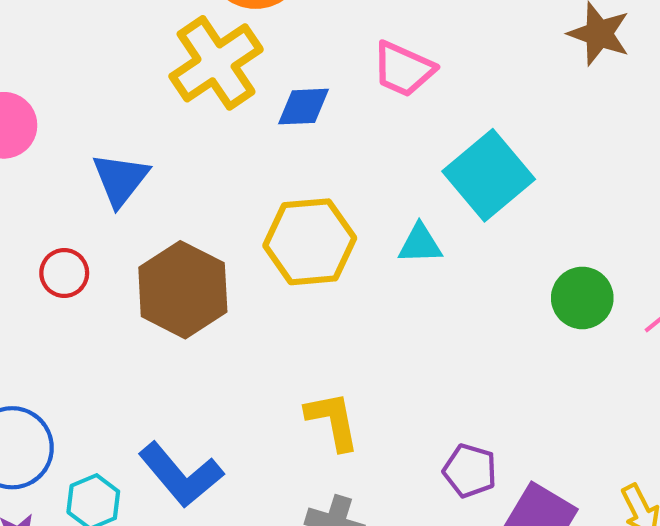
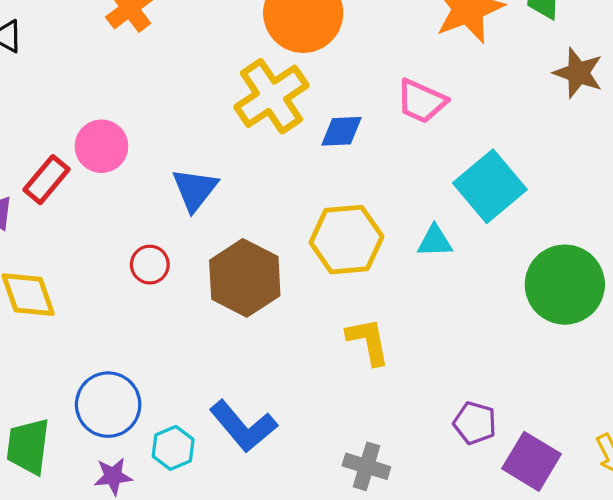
green circle: (582, 298) -> (565, 285), size x1.6
yellow L-shape: (333, 421) -> (368, 341), moved

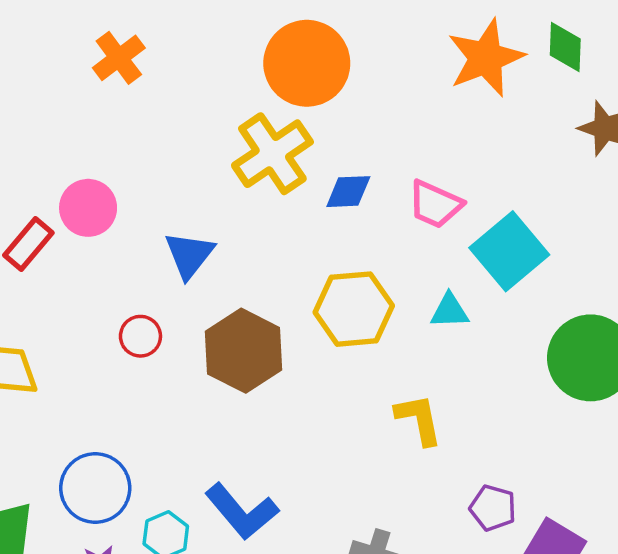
pink trapezoid: (421, 101) -> (435, 204), moved
yellow L-shape: (368, 341) -> (419, 419), moved

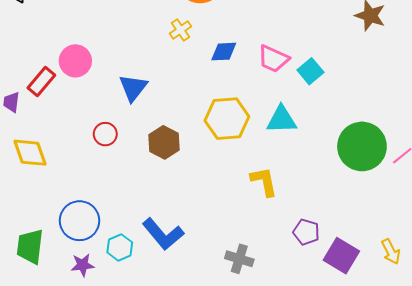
yellow cross: (272, 154) -> (181, 30), size x0.5
cyan square: (509, 251) -> (310, 71), moved, size x0.6
cyan triangle: (450, 311) -> (282, 120), size x1.4
brown hexagon: (243, 351) -> (164, 142), size x0.7

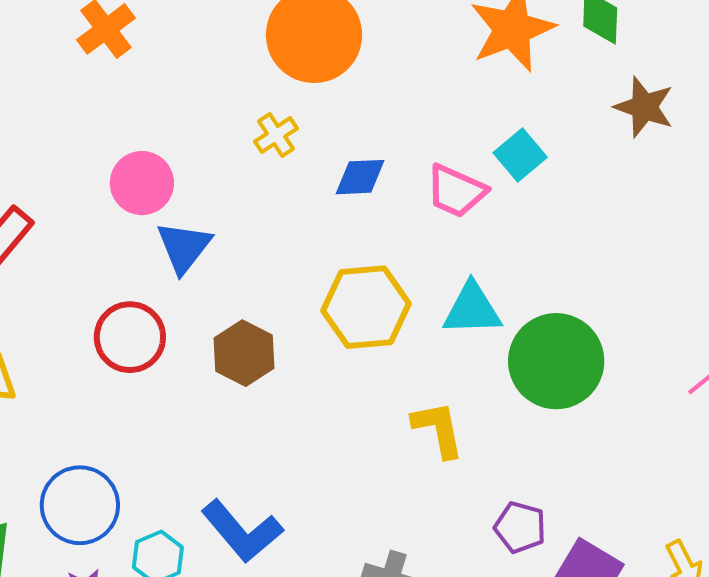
pink circle: (75, 61) -> (142, 183), moved
cyan square: (310, 71) -> (520, 155), moved
red circle: (105, 134) -> (130, 337), size x1.5
green circle: (362, 146) -> (556, 361), moved

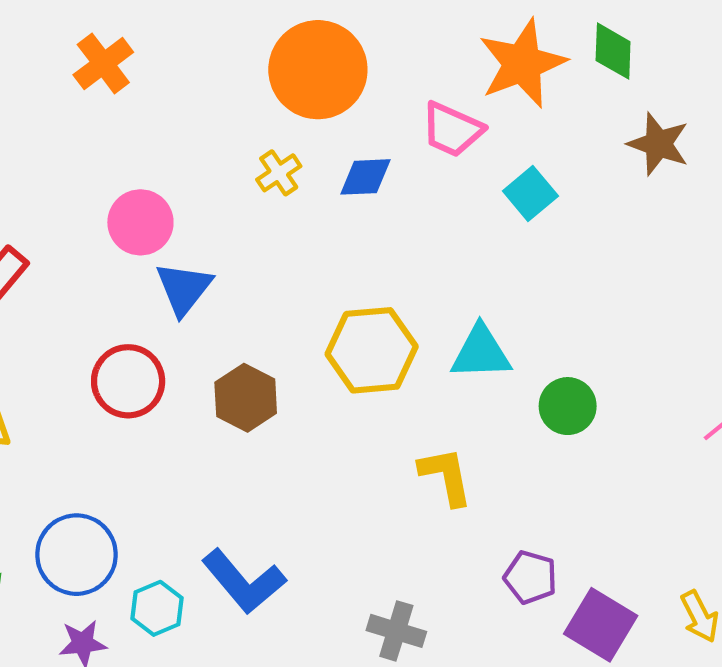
blue diamond: (360, 177) -> (365, 177), moved
pink trapezoid: (456, 191) -> (452, 130), moved
green circle: (556, 361) -> (568, 406), size x0.6

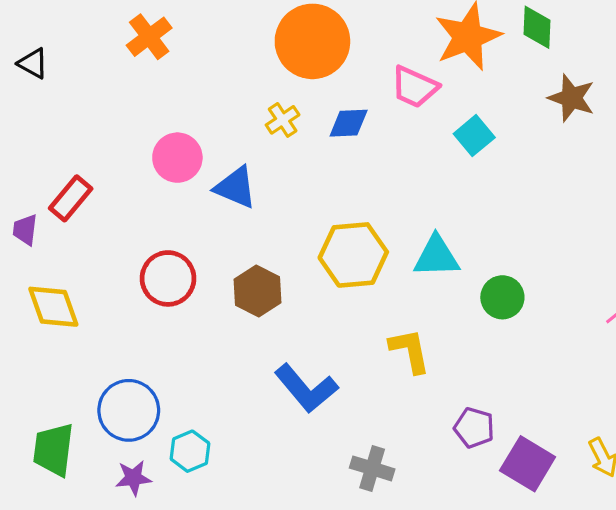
blue triangle: (184, 288) -> (236, 187), moved, turned -45
blue L-shape: (244, 581) -> (306, 388), moved

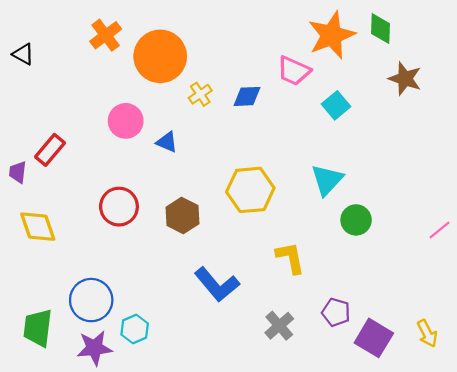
orange circle: (312, 41) -> (160, 56), moved
blue triangle: (236, 187) -> (167, 142), size x0.7
cyan triangle: (436, 256) -> (327, 180), moved, turned -45
gray cross: (372, 468) -> (279, 326), moved, turned 32
purple star: (133, 478) -> (95, 348), size x1.4

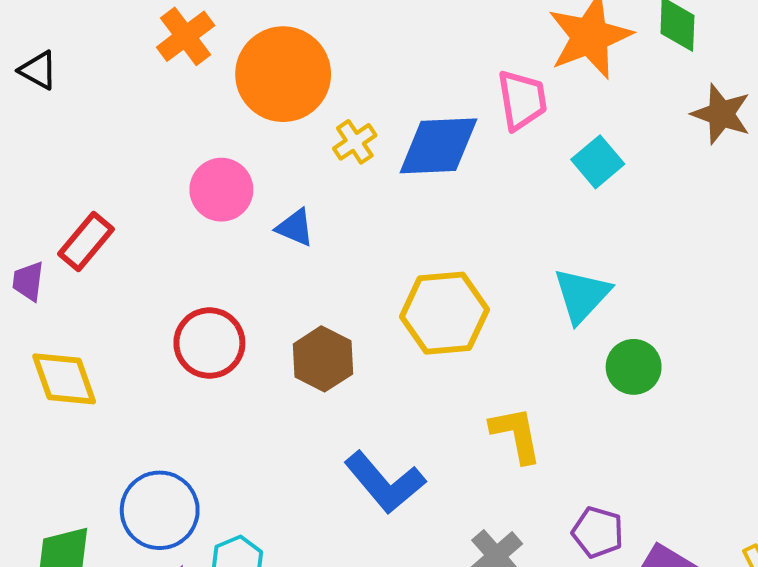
pink trapezoid: (294, 71) -> (522, 100), turned -123
blue diamond: (247, 96) -> (438, 146), size x1.6

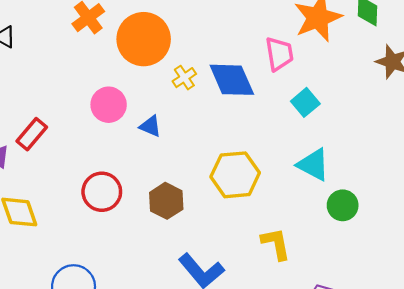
blue diamond: (438, 146) -> (232, 80), turned 69
cyan square: (598, 162) -> (305, 102), moved
cyan triangle: (582, 295) -> (313, 165), turned -45

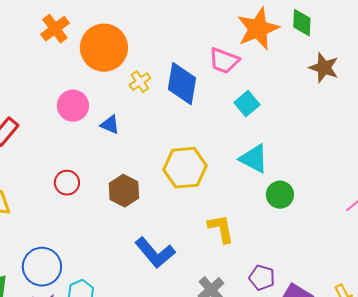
pink trapezoid: (279, 54) -> (224, 61), turned 120
blue diamond: (232, 80) -> (182, 84), turned 33
red circle: (102, 192) -> (67, 183), size x0.7

